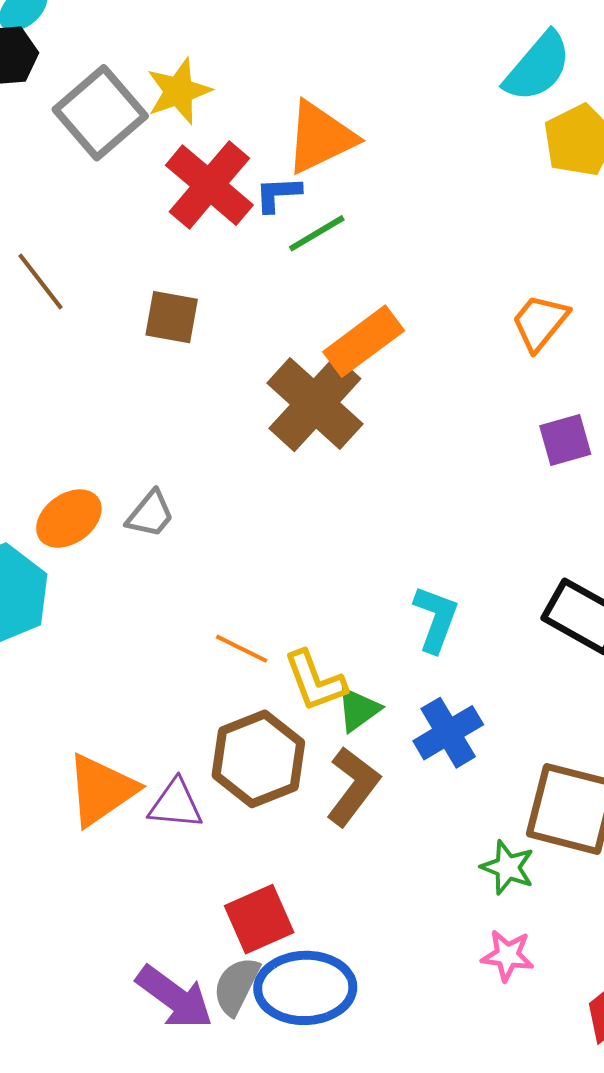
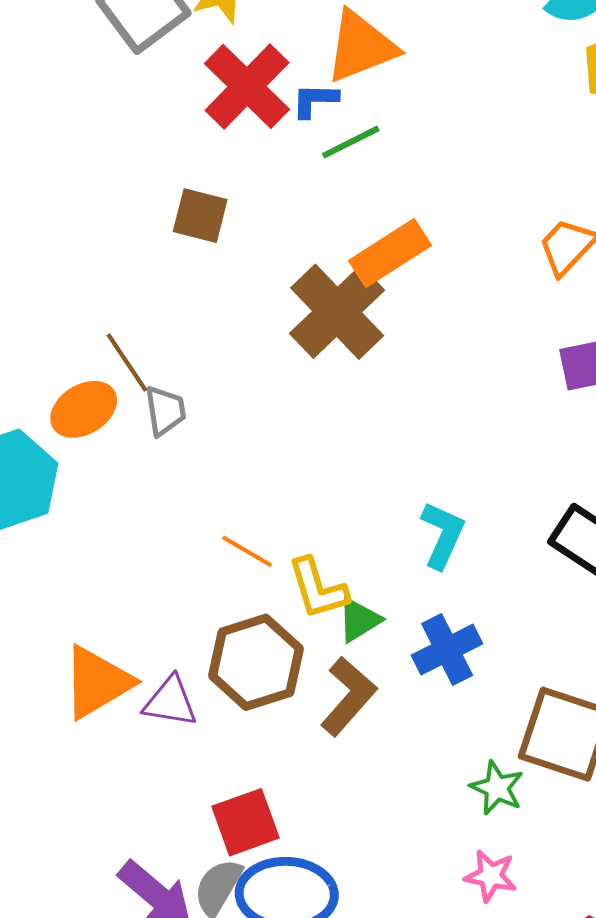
brown line: (40, 282) -> (127, 362), moved
gray trapezoid: (150, 514) -> (165, 411), turned -52

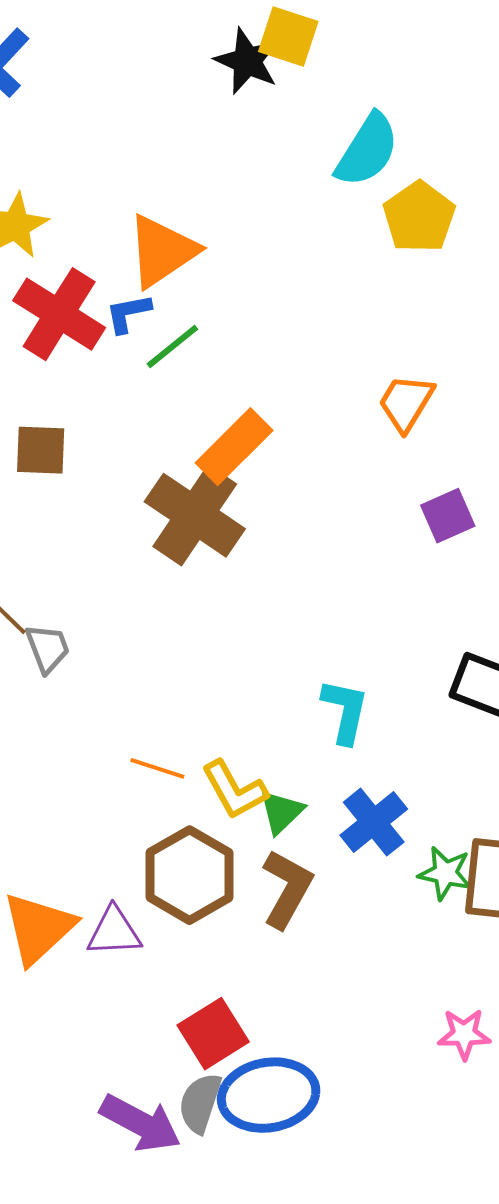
green star: (497, 788) -> (445, 873), moved

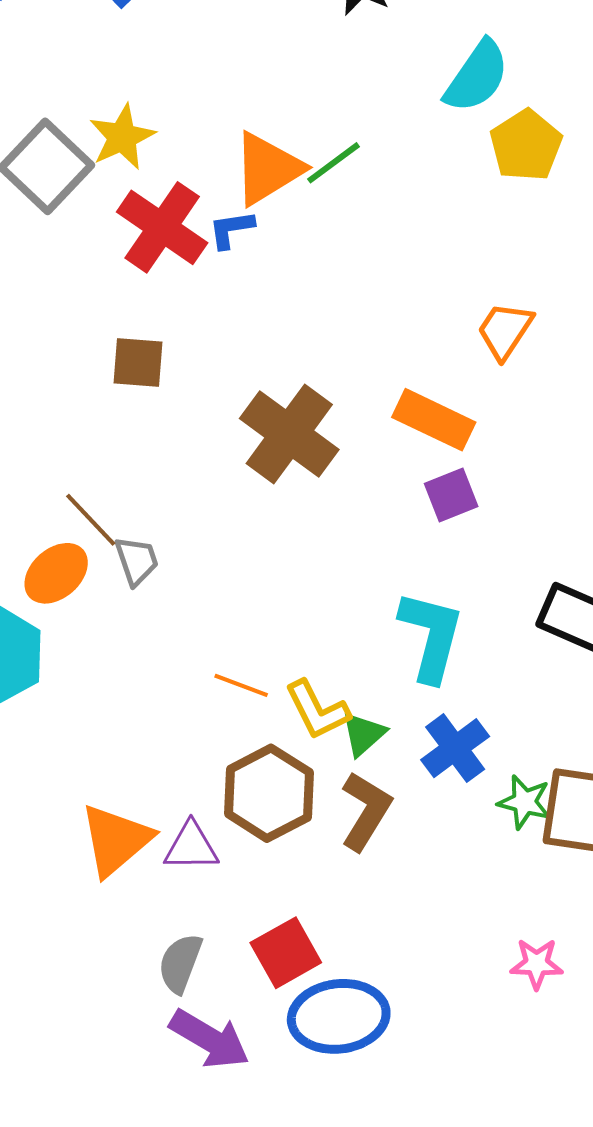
green line: (172, 347) -> (333, 163), moved
orange rectangle: (234, 447) -> (434, 420), moved, turned 68
purple square: (448, 516) -> (451, 495), moved
cyan L-shape: (345, 711) -> (431, 636), size x1.4
gray semicircle: (200, 1103) -> (180, 963), moved

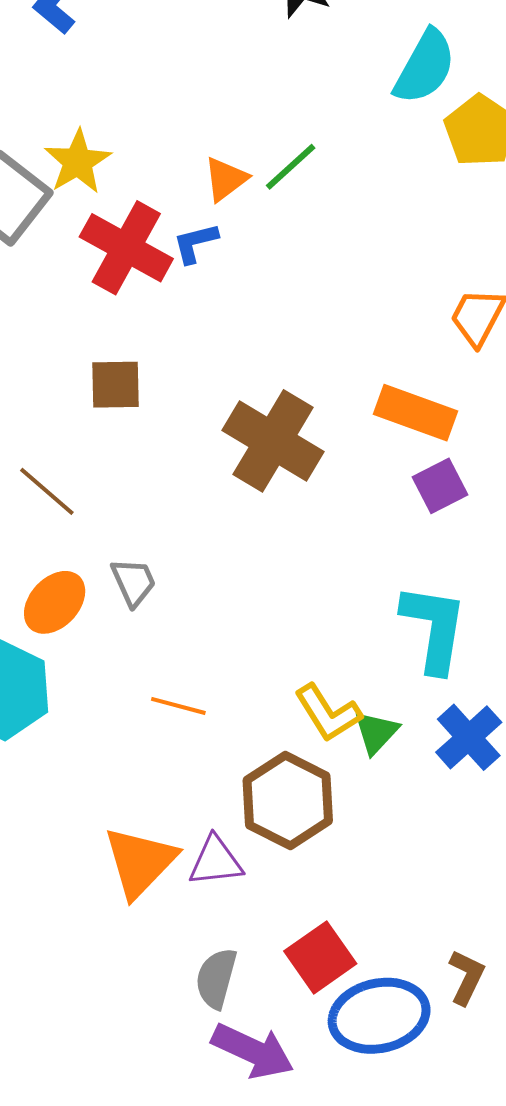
orange triangle: (268, 169) -> (226, 179), size x0.6
brown line: (91, 520) -> (47, 491), moved
orange line: (241, 685) -> (178, 706), moved
brown L-shape: (366, 811) -> (466, 977), moved, size x0.7

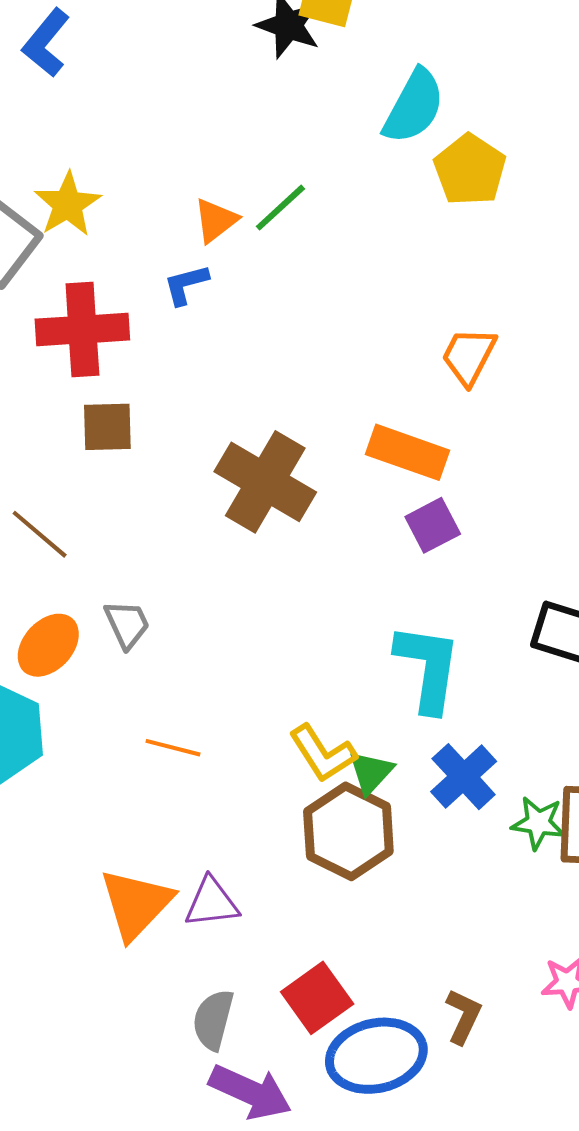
red cross: (126, 248) -> (82, 330), moved, turned -32
brown hexagon: (288, 800) -> (348, 831), moved

